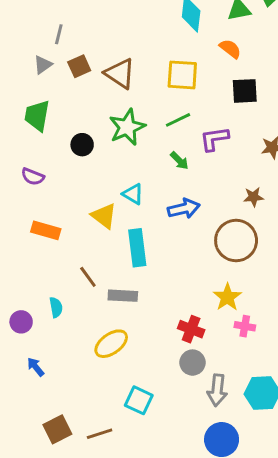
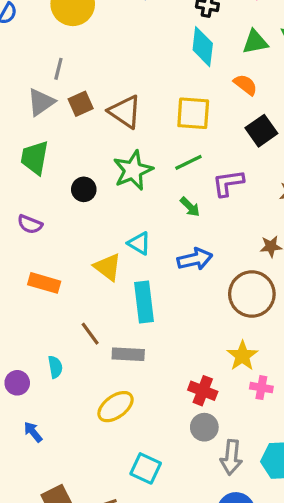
gray triangle: (43, 65) -> (41, 102), size x1.4
black square: (245, 91) -> (261, 131), turned -32

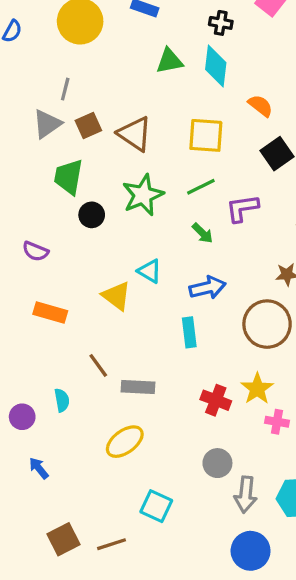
green triangle: (255, 42) -> (169, 61), moved
green trapezoid: (35, 158) -> (69, 177), moved
cyan rectangle: (144, 302) -> (189, 332), moved, size x0.7
red cross: (203, 391) -> (216, 400), moved

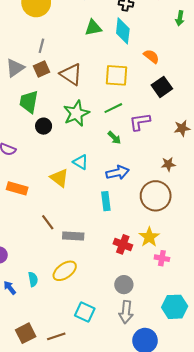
gray line: (65, 89) -> (41, 46), moved
cyan semicircle: (62, 400) -> (33, 279), moved
gray arrow: (246, 495) -> (126, 312), moved

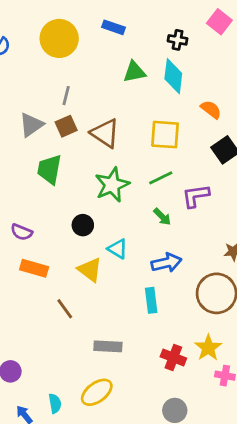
black circle: (44, 126) -> (83, 225), moved
orange rectangle: (17, 188) -> (34, 268), moved
brown line: (48, 222) -> (65, 309), moved

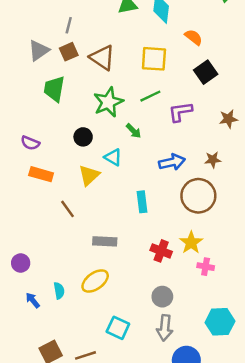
green arrow: (162, 217) -> (134, 131), moved
blue arrow: (166, 263) -> (172, 162), moved
yellow triangle: (90, 270) -> (89, 175), turned 40

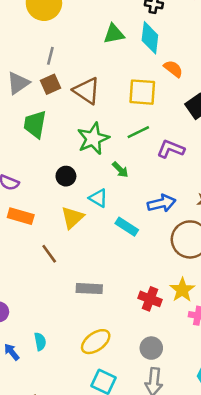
orange semicircle: (194, 37) -> (173, 69), moved
purple L-shape: (180, 112) -> (171, 149), turned 30
cyan rectangle: (142, 202) -> (127, 227), moved, turned -50
yellow ellipse: (95, 281) -> (96, 342), moved

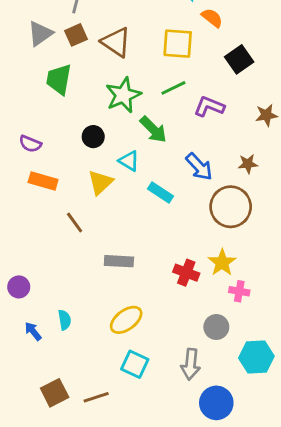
green arrow: (120, 170) -> (153, 129), size x1.5
blue arrow: (162, 203) -> (199, 167), turned 60
gray circle: (151, 348) -> (216, 327), moved

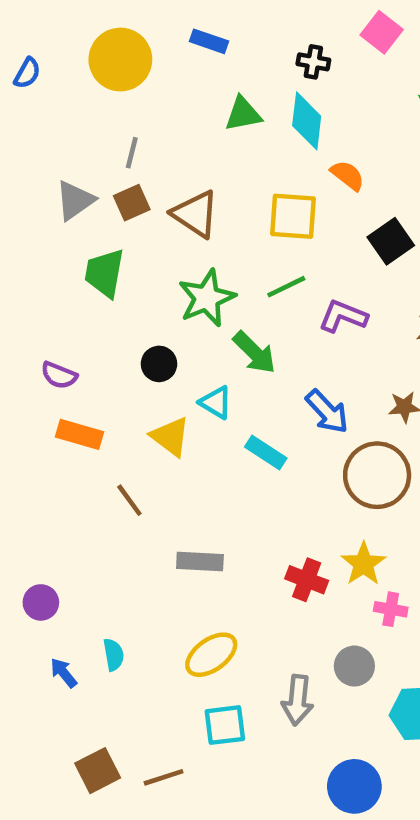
yellow triangle: (100, 182) -> (170, 437), turned -40
cyan square: (135, 364) -> (225, 725), turned -32
gray arrow: (191, 364) -> (298, 700), moved

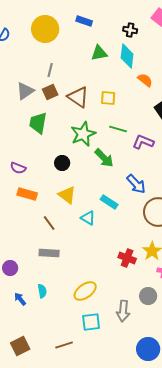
yellow square: (293, 216) -> (108, 98), moved, size x0.7
green line: (286, 287) -> (118, 129), turned 42
cyan triangle: (216, 403) -> (88, 218), moved
gray rectangle: (200, 562) -> (49, 253), moved
brown square: (98, 771) -> (20, 346), moved

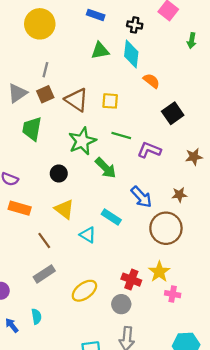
blue rectangle: (84, 21) -> (96, 15), moved
gray rectangle: (49, 253) -> (44, 274), turned -36
yellow ellipse: (85, 291) -> (84, 291), moved
gray circle: (148, 296) -> (121, 304), moved

